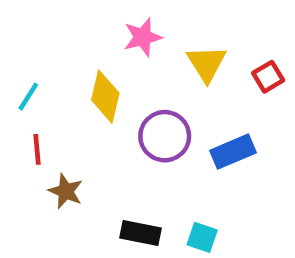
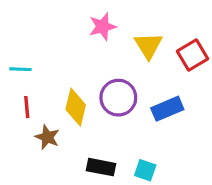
red square: (268, 77) -> (193, 55), size x1.4
cyan line: (28, 97) -> (20, 69), turned 60
yellow diamond: (105, 97) -> (76, 107), moved

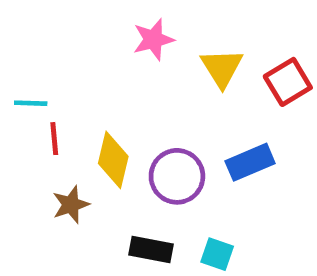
purple circle: (118, 98) -> (177, 176), moved
red line: (27, 107) -> (54, 139), moved
brown star: (47, 137) -> (71, 205), turned 30

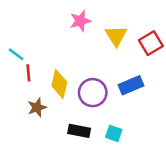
cyan line: (31, 103) -> (16, 54), turned 35

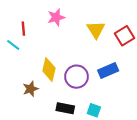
pink star: (80, 21) -> (56, 17), moved
red line: (28, 73) -> (23, 29), moved

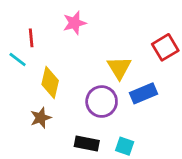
yellow triangle: (96, 30) -> (119, 68), moved
yellow diamond: (49, 69) -> (50, 83), moved

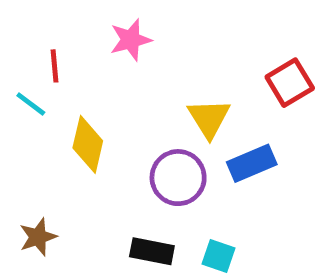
brown star: (41, 118) -> (38, 237), moved

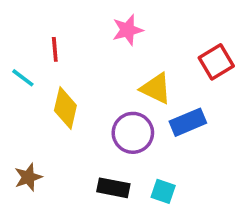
pink star: (131, 40) -> (128, 30), moved
red line: (55, 66) -> (55, 49), moved
yellow triangle: (209, 118) -> (156, 88), turned -32

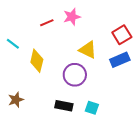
red line: (55, 49) -> (47, 23), moved, turned 72
blue rectangle: (188, 122) -> (120, 60), moved

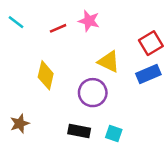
pink star: (72, 17) -> (89, 21), turned 30
cyan line: (13, 44) -> (16, 22), moved

